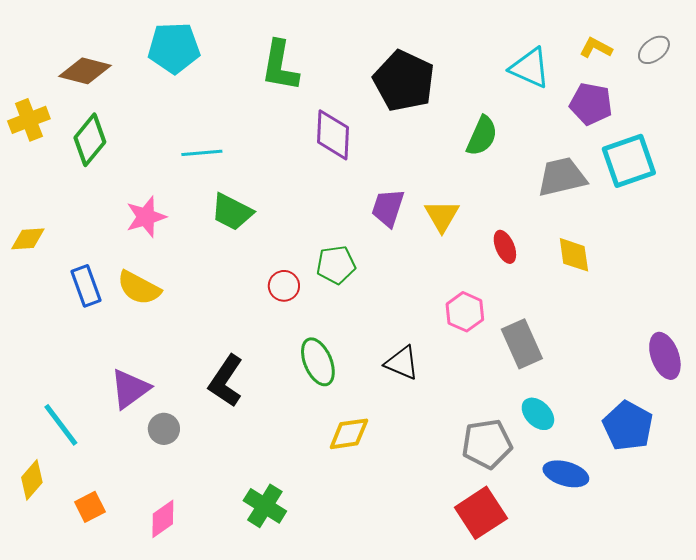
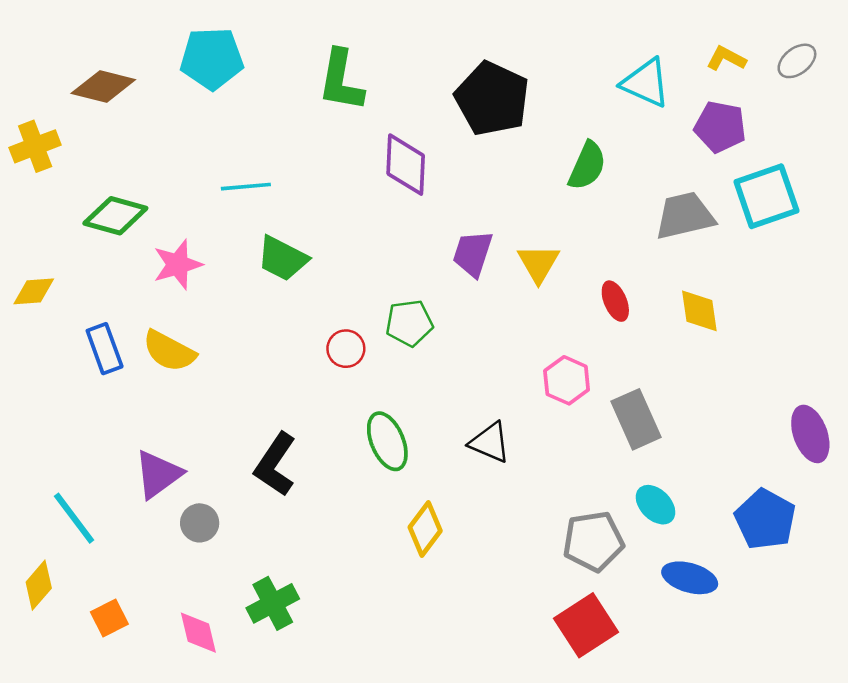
green diamond: (90, 140) -> (115, 216), moved, turned 66
yellow diamond: (349, 434) -> (425, 529), turned -45
green cross: (265, 506) -> (273, 603), moved, turned 30
pink diamond: (163, 519) -> (198, 633), turned -69

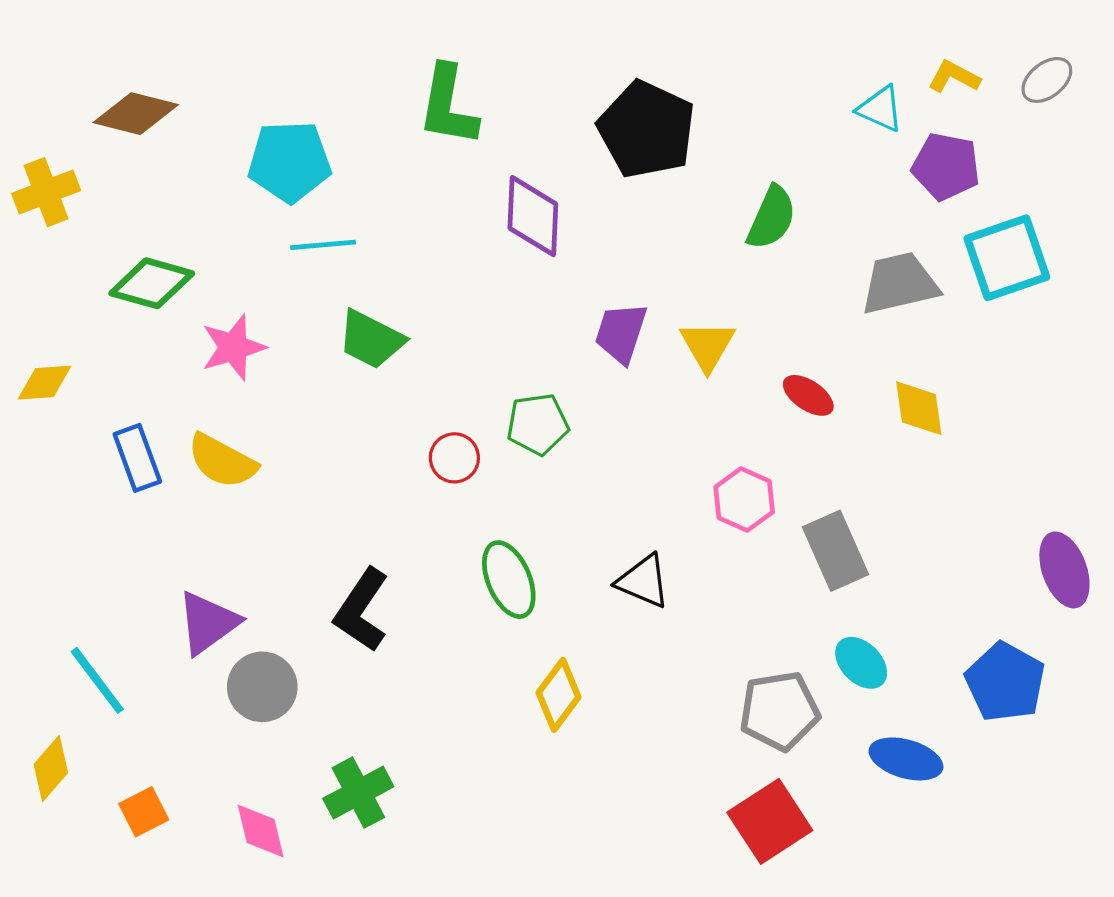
cyan pentagon: (212, 59) -> (289, 162), moved
cyan triangle: (646, 83) -> (880, 109), moved, size x0.7
red ellipse: (615, 301) -> (808, 395), turned -33
gray circle: (200, 523) -> (262, 687), size x1.4

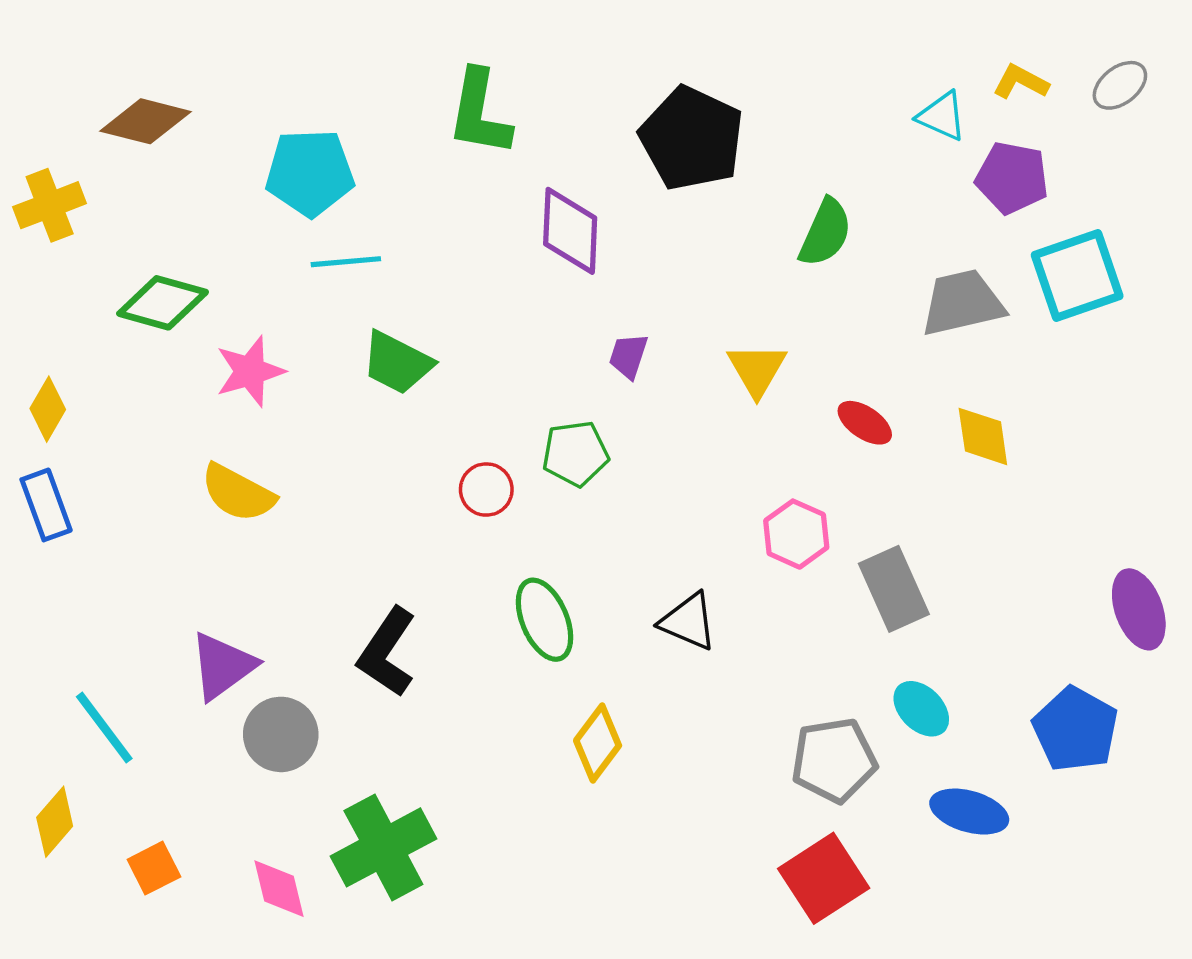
purple trapezoid: (621, 333) -> (628, 356), moved, size x0.7
yellow diamond: (44, 383) -> (48, 409), turned -56
blue rectangle: (137, 458) -> (46, 505), moved
green cross: (358, 793) -> (383, 847), size x1.4

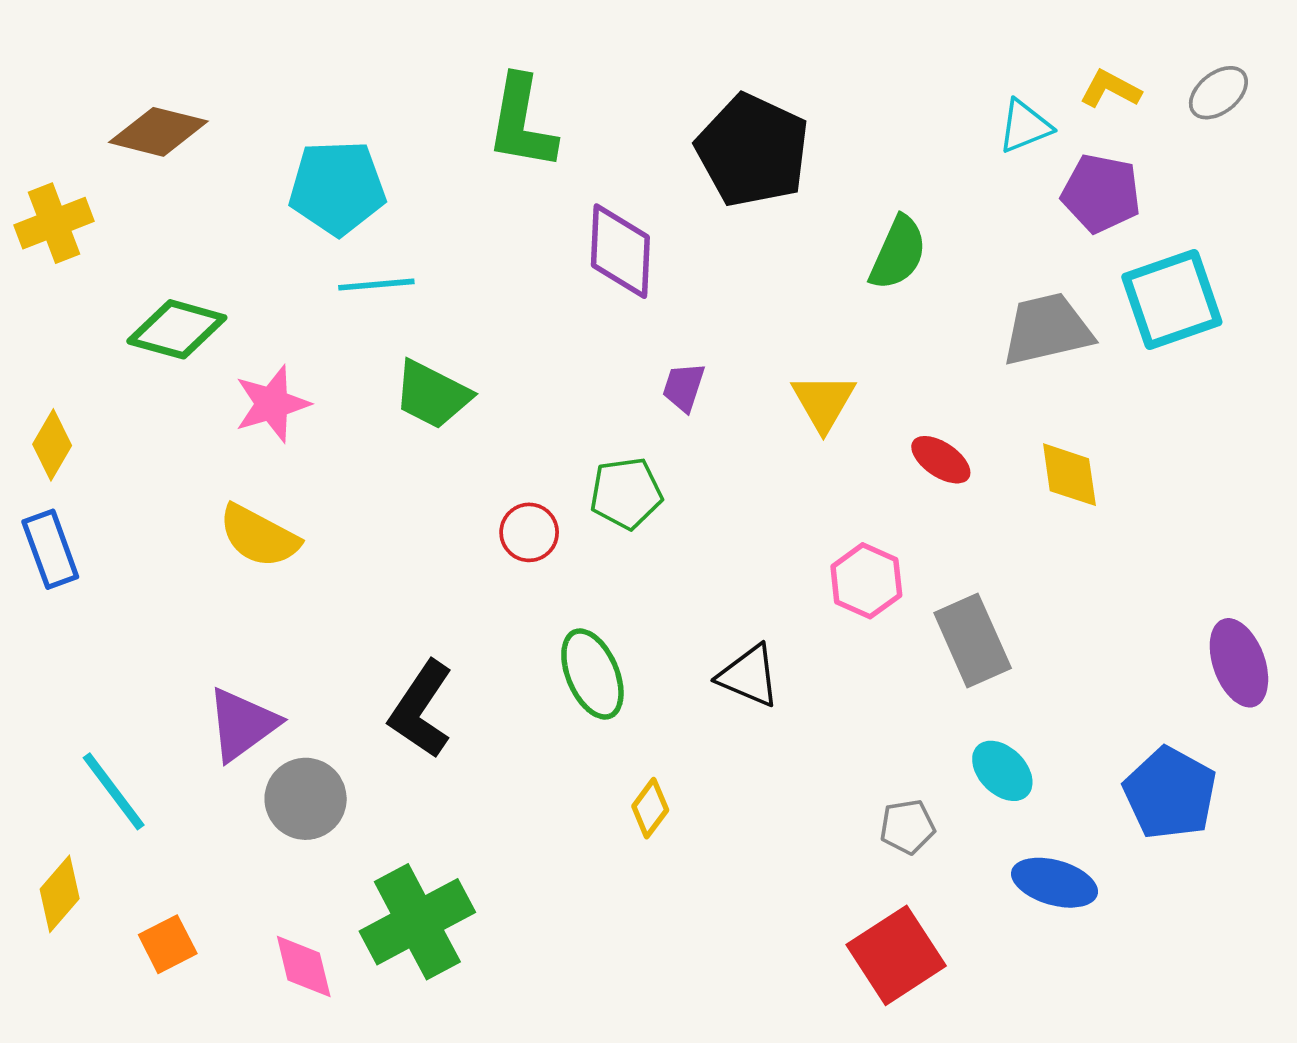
cyan triangle: (942, 116) -> (1025, 126), turned -46
yellow diamond: (598, 743) -> (650, 808), size x0.7
gray pentagon: (834, 760) -> (907, 827), size x0.6

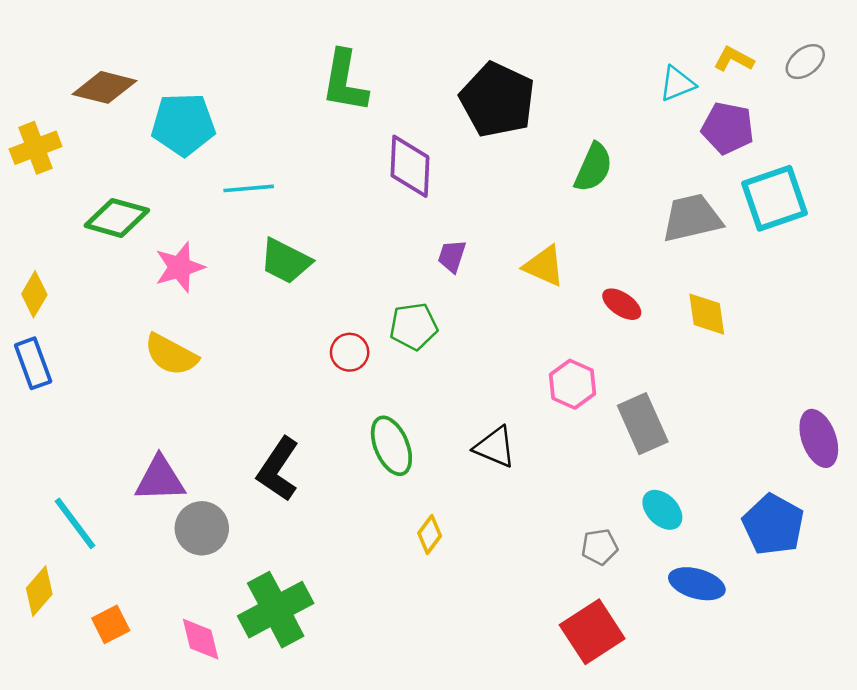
cyan pentagon: (337, 188) -> (183, 124), moved
yellow triangle: (823, 402) -> (544, 266), turned -36
purple triangle: (242, 724) -> (160, 479), turned 34

